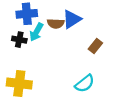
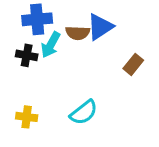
yellow cross: (19, 83) -> (27, 117), size x0.6
cyan semicircle: (85, 83) -> (84, 112), moved

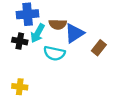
blue triangle: (100, 27) -> (74, 33), moved
cyan semicircle: (84, 112) -> (54, 53), moved, turned 50

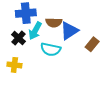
black cross: (20, 41) -> (19, 38), turned 32
yellow cross: (20, 87) -> (14, 65), moved

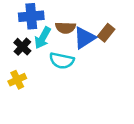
brown rectangle: (92, 44) -> (106, 33), moved
yellow cross: (14, 65) -> (17, 80), turned -32

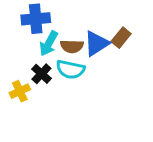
brown semicircle: (65, 28) -> (72, 46), moved
black cross: (22, 47) -> (41, 74), moved

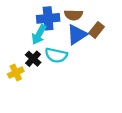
blue cross: (36, 19) -> (48, 18), moved
brown semicircle: (72, 46) -> (73, 15), moved

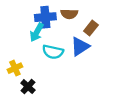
blue triangle: (77, 35) -> (80, 46), moved
black cross: (33, 59) -> (28, 87), moved

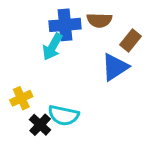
cyan semicircle: (53, 52) -> (63, 115), moved

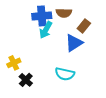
cyan arrow: (53, 47) -> (46, 30), moved
cyan semicircle: (63, 115) -> (65, 74), moved

